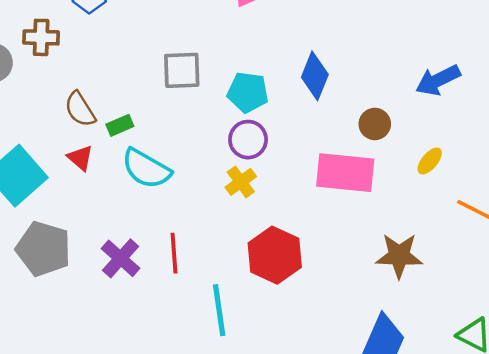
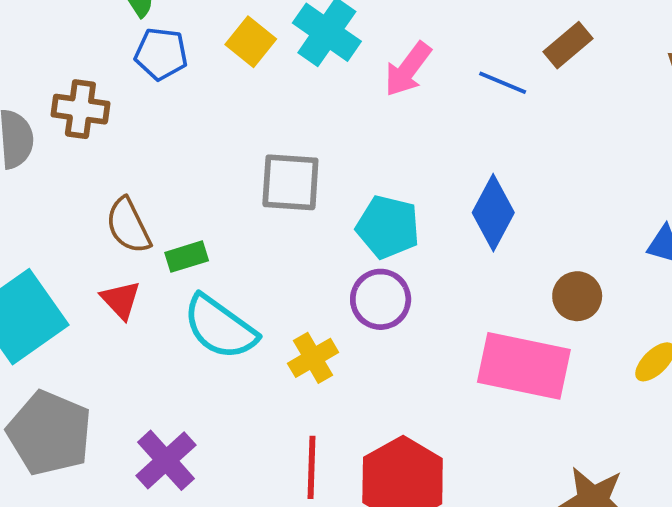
yellow cross: (241, 182) -> (313, 358), moved
red line: (174, 253) -> (312, 467), moved

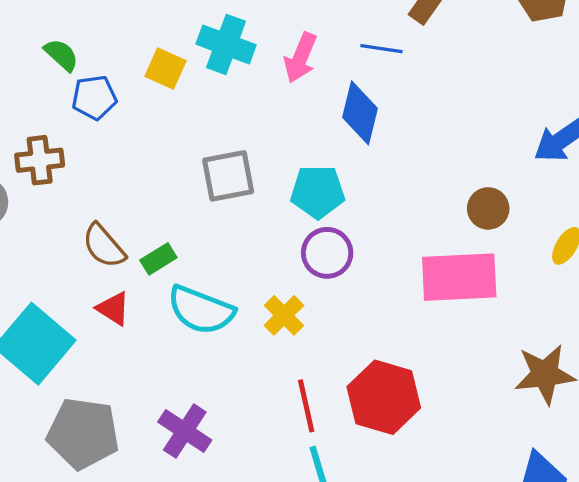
blue diamond: (493, 213) -> (360, 113), moved

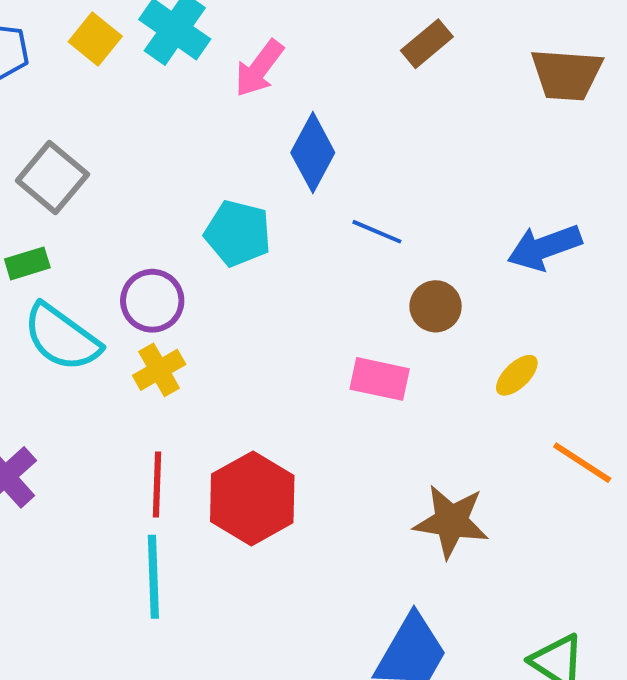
blue line: (381, 49) -> (377, 232), moved
gray square: (228, 176) -> (52, 177), moved, turned 36
purple circle: (327, 253) -> (152, 301), moved
pink rectangle: (459, 277) -> (380, 379), size x0.6

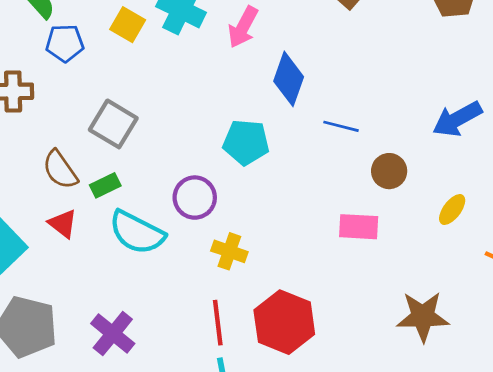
yellow cross: (159, 370) -> (229, 251), moved, turned -32

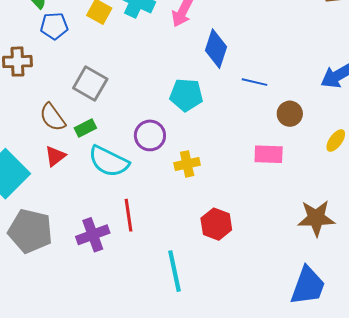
red triangle: (63, 224) -> (55, 156), turned 45
yellow cross: (229, 251) -> (187, 164), moved, turned -30
red hexagon: (284, 322) -> (216, 224), size x0.7
red line: (218, 323) -> (128, 215), moved
purple cross: (113, 334) -> (93, 235), turned 32

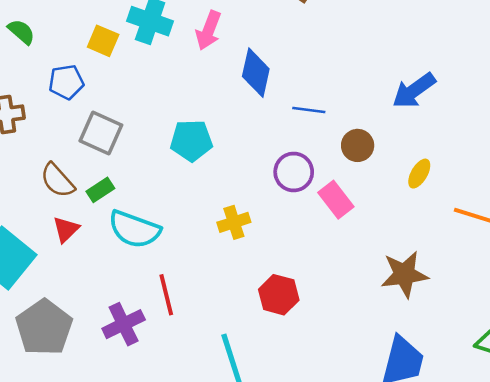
blue pentagon: (54, 26) -> (66, 82), moved
cyan pentagon: (186, 95) -> (191, 141), moved
purple circle: (150, 135) -> (294, 172), moved
pink rectangle: (269, 154) -> (336, 200), turned 56
gray pentagon: (30, 231) -> (44, 328), turned 30

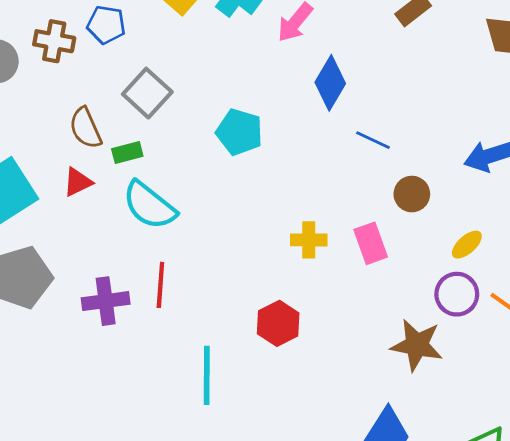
blue pentagon: (66, 82) -> (106, 25), moved
purple circle: (294, 172) -> (457, 294), moved
yellow cross: (234, 222) -> (309, 240), moved

